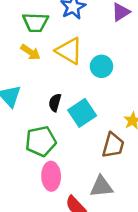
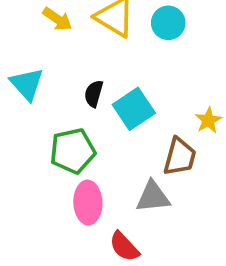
cyan circle: (101, 66) -> (168, 23), moved
gray triangle: (101, 187) -> (153, 197), moved

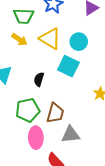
cyan square: (134, 109) -> (68, 66), moved, turned -30
brown trapezoid: (180, 157) -> (55, 113), moved

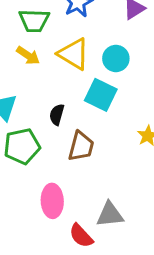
green pentagon: (28, 110) -> (22, 146), moved
brown trapezoid: (55, 113) -> (81, 146), moved
gray triangle: (71, 135) -> (110, 215), moved

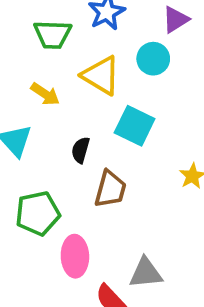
yellow arrow: (28, 55) -> (45, 94), moved
cyan circle: (116, 58) -> (153, 59), moved
green pentagon: (22, 146) -> (38, 213), moved

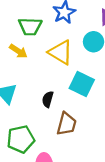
yellow arrow: (45, 94) -> (18, 51), moved

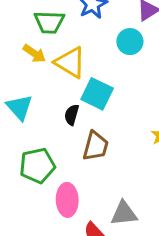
yellow triangle: (61, 52) -> (70, 62), moved
cyan square: (82, 84) -> (97, 94), moved

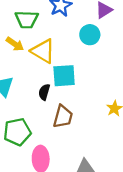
cyan square: (97, 94) -> (64, 76), turned -30

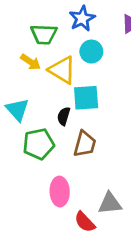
cyan circle: (90, 35) -> (91, 52), moved
green pentagon: (17, 132) -> (39, 144), moved

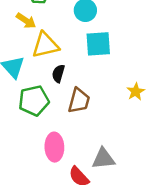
yellow triangle: (62, 70) -> (45, 45), moved, turned -44
cyan square: (86, 98) -> (98, 44), moved

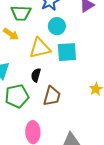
yellow triangle: (45, 45) -> (40, 48), moved

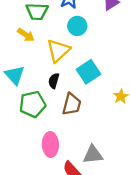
yellow triangle: (40, 48) -> (58, 51), turned -30
cyan square: (67, 52) -> (88, 72), moved, turned -30

